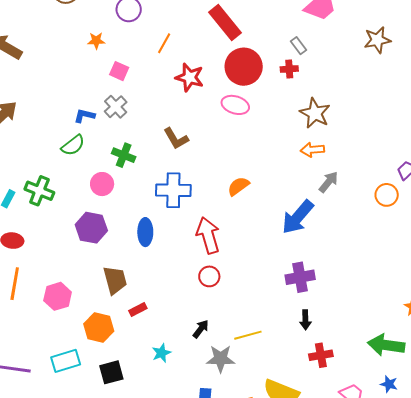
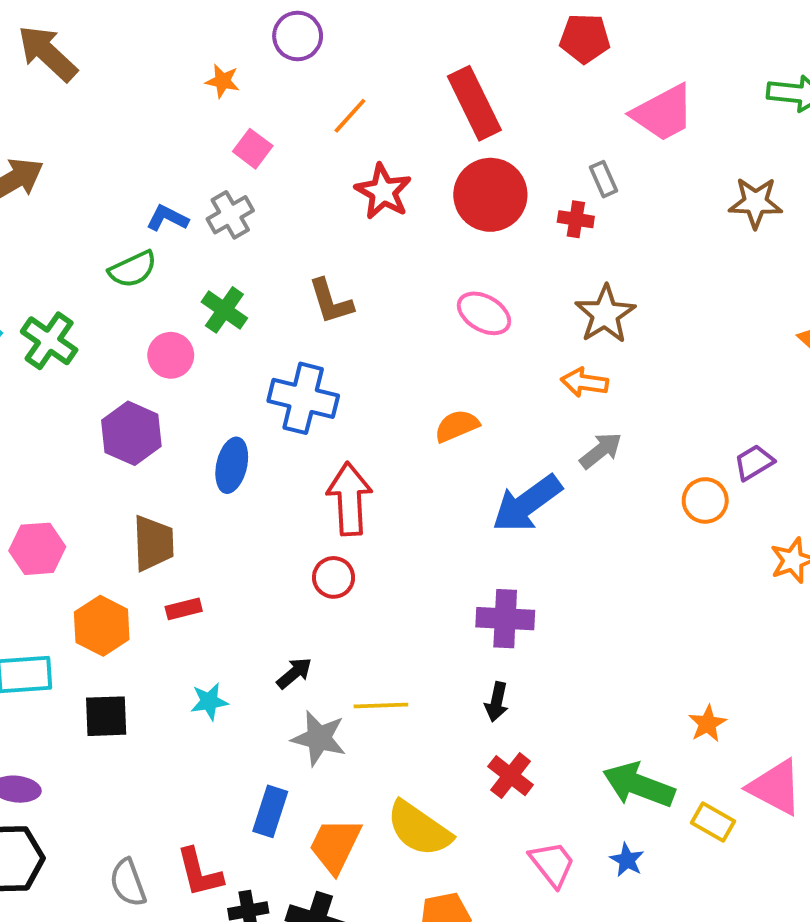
pink ellipse: (235, 105) -> (484, 313), moved
orange semicircle: (238, 186) -> (457, 426), moved
red cross: (321, 355) -> (511, 776), turned 35

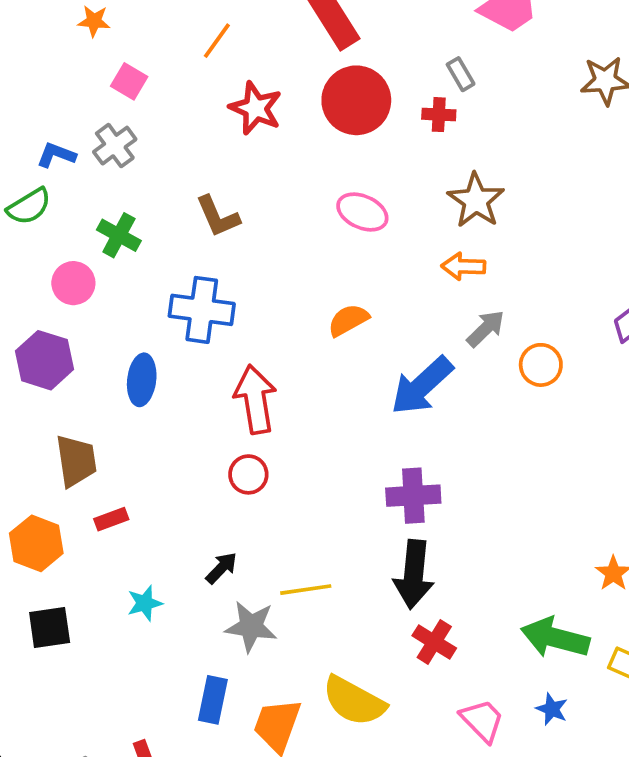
orange circle: (705, 500) -> (541, 365), moved
black arrow: (497, 702) -> (414, 574), size x1.8

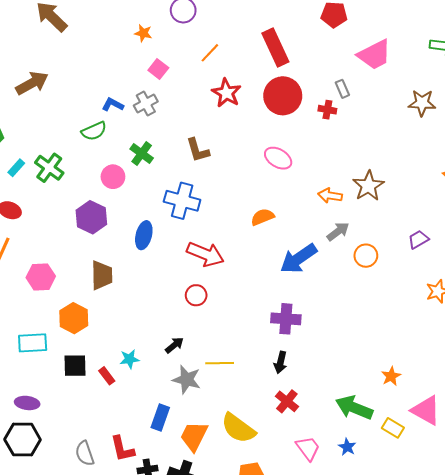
brown star: (476, 200) -> (368, 186), moved
red arrow: (255, 399) -> (205, 254), turned 114
red rectangle: (111, 519) -> (107, 376), moved, turned 66
black arrow: (414, 574) -> (280, 362), size x0.6

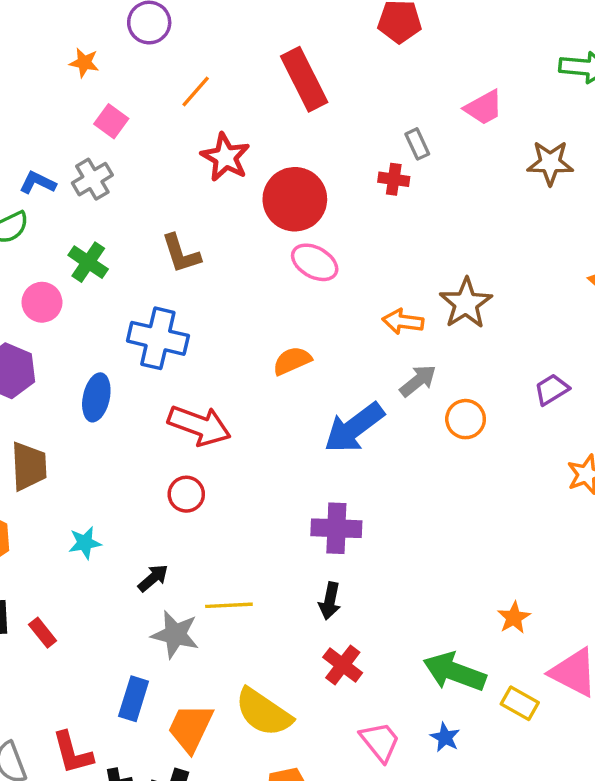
pink trapezoid: (374, 55) -> (484, 107), moved, size x0.7
red circle: (283, 96) -> (295, 199), moved
cyan star: (129, 359) -> (85, 543), moved

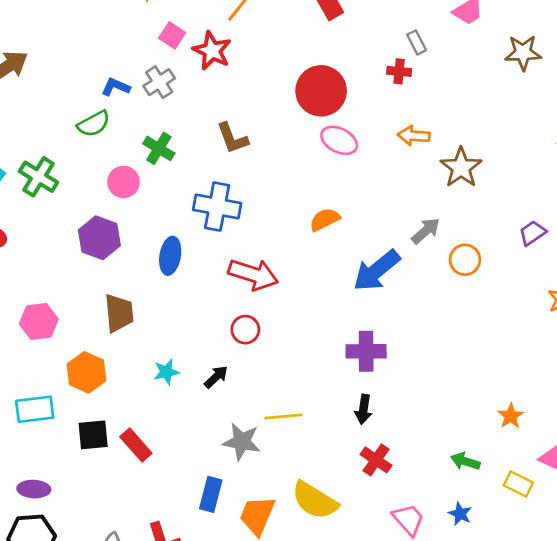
red star: (225, 157) -> (212, 51), moved
orange arrow: (403, 321) -> (414, 136), moved
black arrow: (153, 578) -> (216, 377), moved
red rectangle: (43, 633) -> (136, 445), size x1.4
green arrow: (454, 672) -> (465, 461), size x0.6

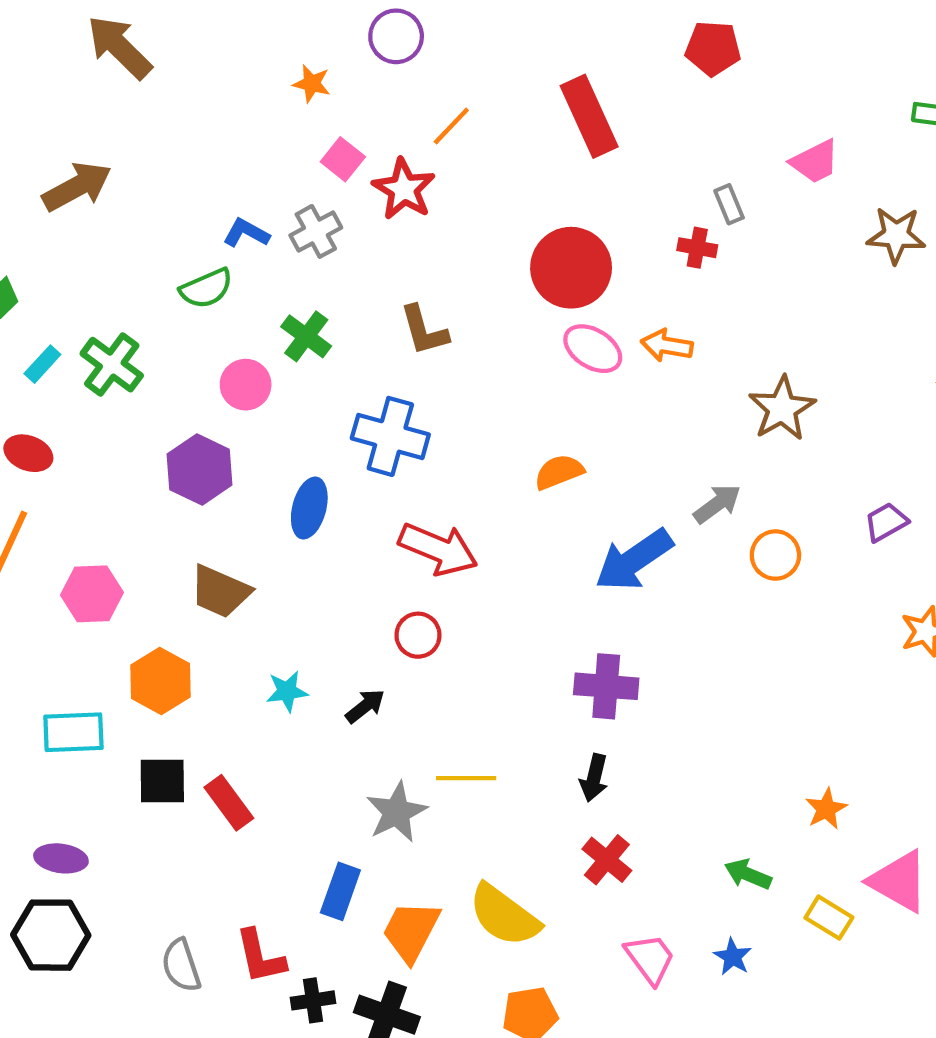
orange arrow: (414, 136) -> (667, 345), moved
brown trapezoid: (119, 313) -> (220, 591), turned 114
gray star: (242, 442) -> (397, 812), turned 30

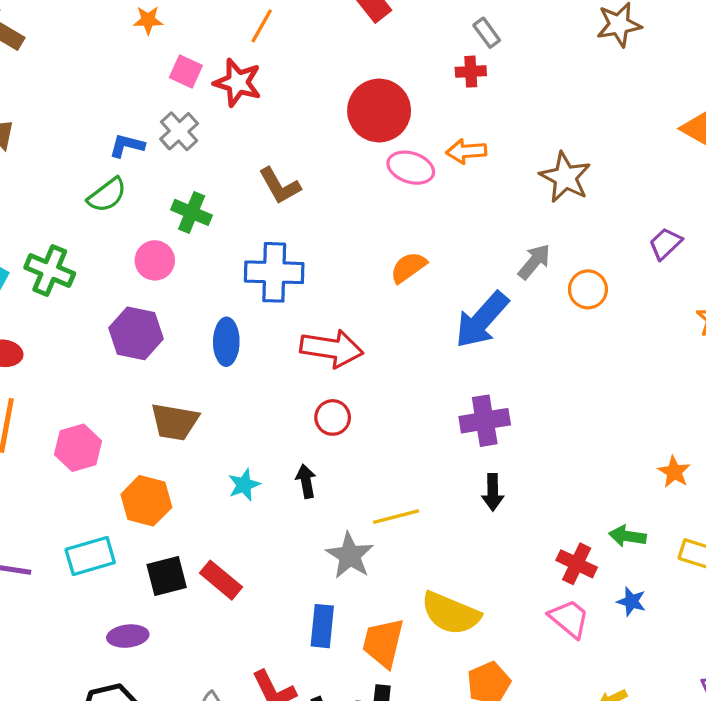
black arrow: (365, 706) -> (306, 481), turned -48
purple ellipse: (61, 858) -> (128, 636), moved
red cross: (607, 860) -> (577, 564), moved

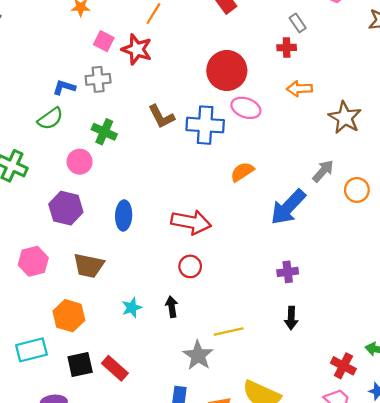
gray cross: (179, 131) -> (98, 79), turned 35
orange arrow: (466, 151) -> (299, 89), moved
blue cross: (274, 272) -> (205, 125), moved
purple cross: (485, 421) -> (288, 272), size x0.7
pink hexagon: (78, 448) -> (33, 261), moved

